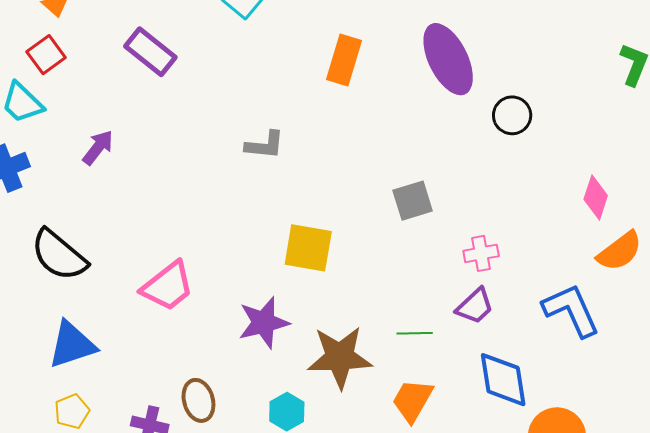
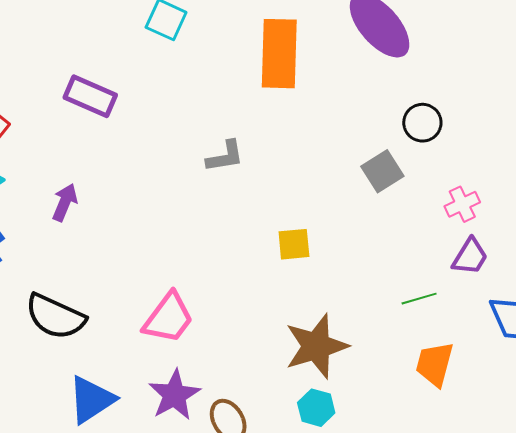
orange rectangle: (344, 60) -> (279, 54), size x1.4
black circle: (512, 115) -> (422, 123), moved
yellow square: (308, 248) -> (294, 244), size x0.7
purple star: (264, 323) -> (174, 395), moved
brown star: (340, 357) -> (316, 346), moved

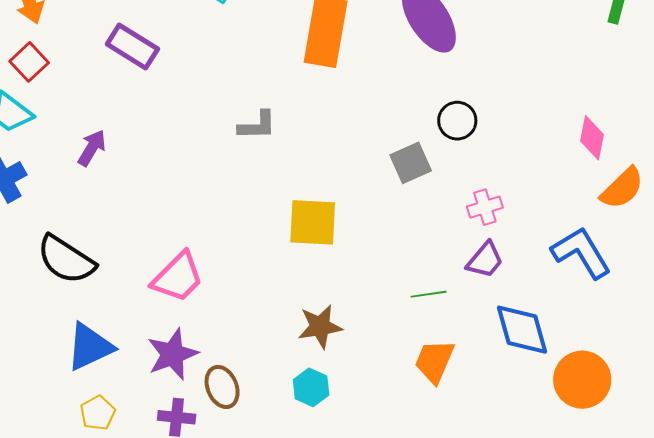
yellow square: (294, 244) -> (313, 222), size x1.5
brown star: (316, 346) -> (320, 327), size x0.7

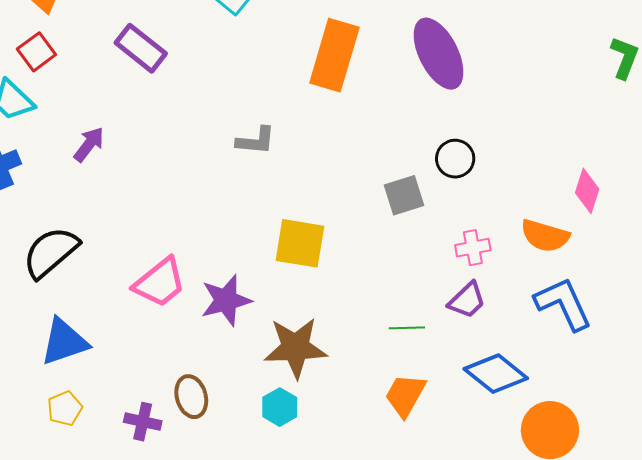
orange semicircle: (622, 188) -> (545, 236), moved, turned 54
black semicircle: (66, 260) -> (51, 252), turned 100
brown star: (320, 327) -> (295, 348), size x1.4
blue diamond: (522, 330) -> (496, 374), turned -42
purple star: (173, 354) -> (226, 300), moved

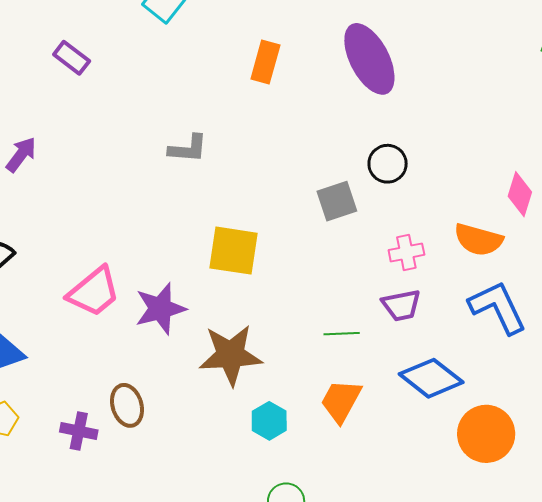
purple rectangle: (141, 48) -> (72, 58), size x0.7
orange rectangle: (334, 55) -> (265, 62), size x0.6
purple trapezoid: (467, 300) -> (401, 305), turned 33
cyan hexagon: (280, 407) -> (269, 421), moved

